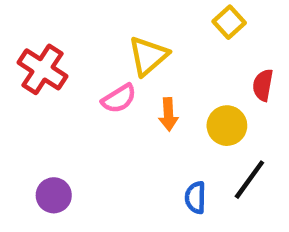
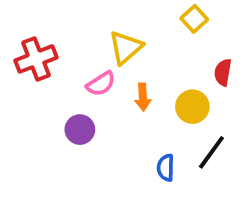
red cross: (42, 69) -> (36, 59), turned 36
purple circle: (54, 195) -> (80, 130), moved

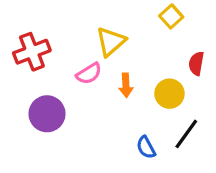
purple circle: (80, 130) -> (47, 114), moved, size x1.4
blue semicircle: (166, 168) -> (146, 147), turned -30

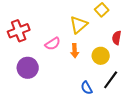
yellow triangle: (111, 42) -> (79, 25), moved

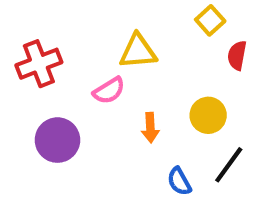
yellow triangle: (79, 25) -> (138, 51), moved, turned 36
red semicircle: (117, 38) -> (237, 55), moved
orange arrow: (75, 51) -> (150, 128), moved

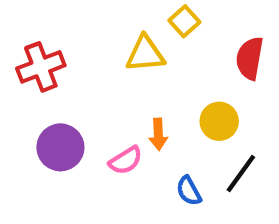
yellow square: (210, 20) -> (184, 21), moved
red semicircle: (237, 55) -> (250, 58), size x1.4
pink semicircle: (109, 91) -> (126, 160), moved

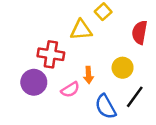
red cross: (41, 67) -> (51, 54), moved, turned 30
blue semicircle: (189, 191) -> (106, 107), size x1.5

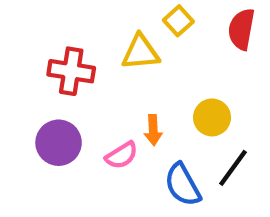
red semicircle: (140, 32) -> (241, 29), moved
red cross: (51, 54) -> (71, 71), moved

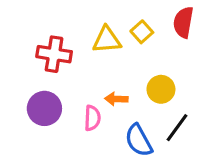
yellow square: (178, 21) -> (142, 32), moved
orange arrow: (153, 130) -> (116, 99), turned 95
pink semicircle: (122, 155) -> (92, 118), turned -55

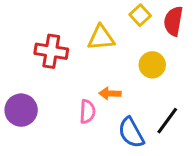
yellow square: (142, 32) -> (140, 15), moved
yellow circle: (161, 89) -> (152, 65), moved
purple circle: (44, 108) -> (21, 110), moved

